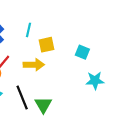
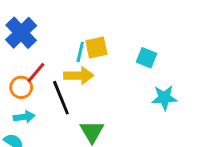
cyan line: (29, 30) -> (80, 52), moved
black line: (22, 97) -> (61, 98), moved

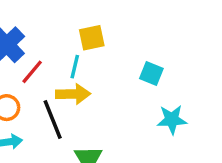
yellow square: (96, 48) -> (92, 38), moved
red line: (36, 73) -> (32, 72), moved

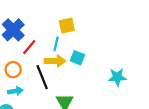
cyan square: (151, 74) -> (78, 58), moved

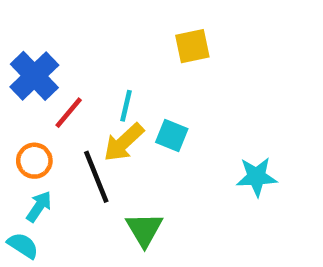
yellow square: (67, 26) -> (192, 46), moved
yellow arrow: (55, 61) -> (124, 142), turned 138
cyan arrow: (15, 91) -> (39, 207), turned -48

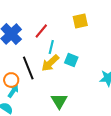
red line: (69, 113) -> (41, 31), moved
orange circle: (34, 161) -> (11, 80), moved
black line: (96, 177) -> (28, 68), moved

